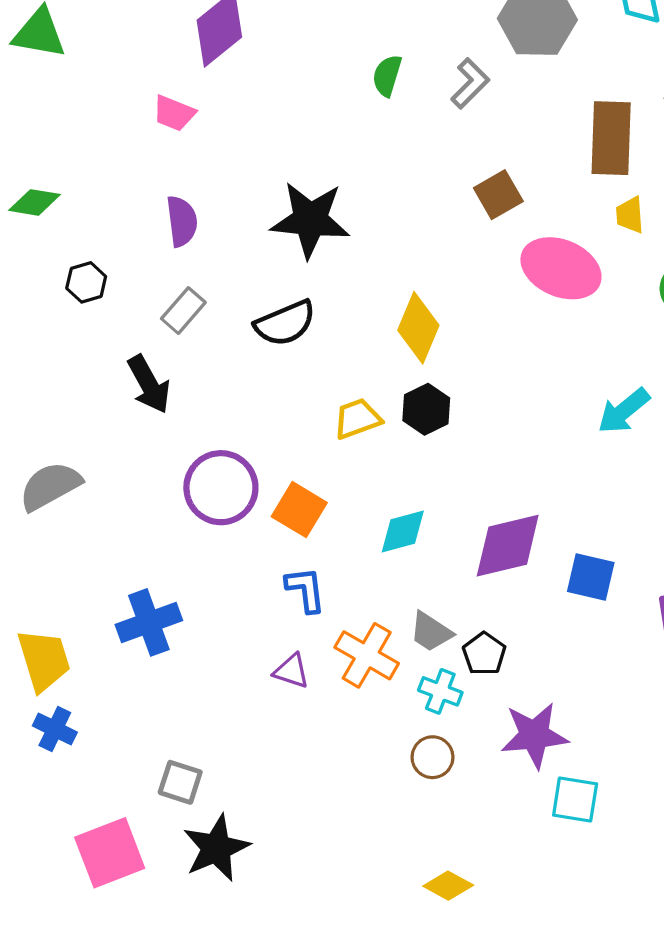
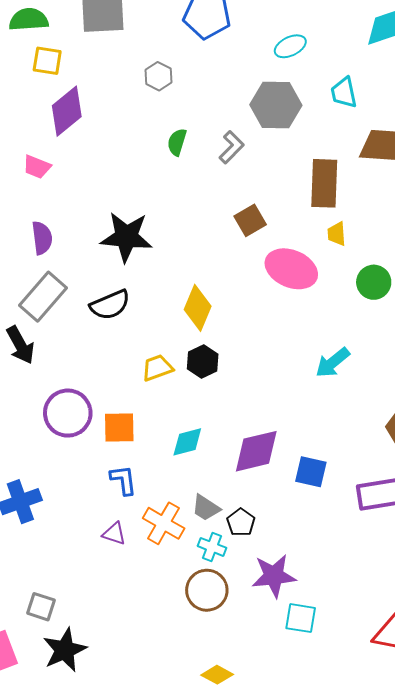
gray rectangle: (183, 311) -> (43, 297), size x1.6
orange square: (299, 510) -> (119, 427), turned -32
brown circle: (432, 757) -> (207, 590), size x1.5

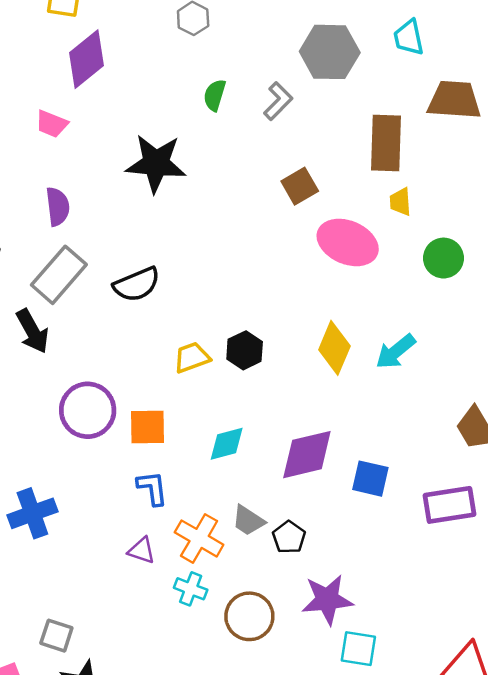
black star: (126, 237) -> (156, 163), moved
yellow diamond: (198, 308) -> (334, 348), moved
cyan cross: (212, 547) -> (191, 589), moved

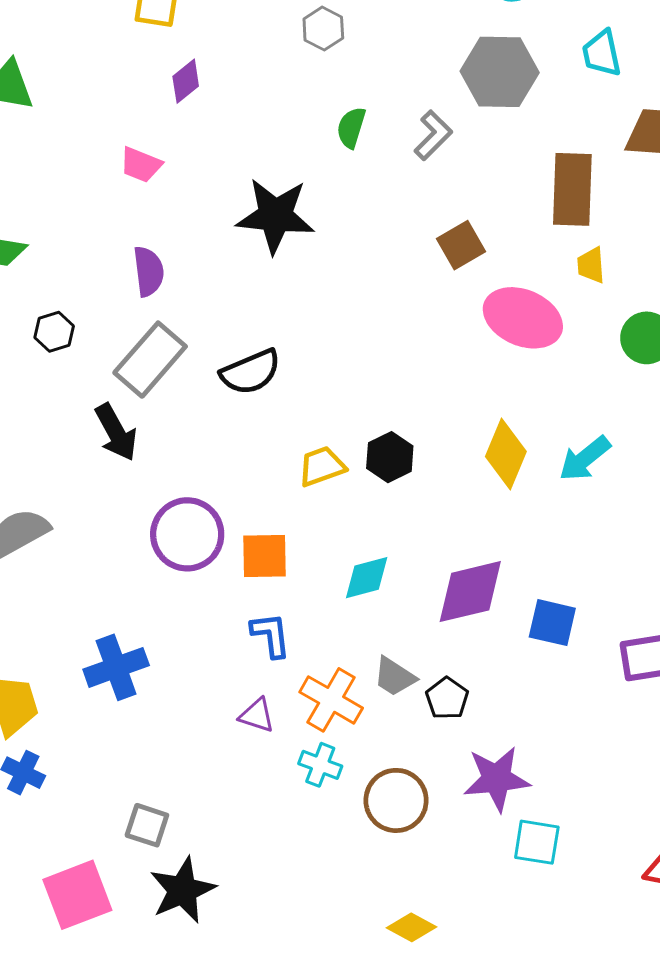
purple diamond: (86, 59) -> (186, 81), size x0.6

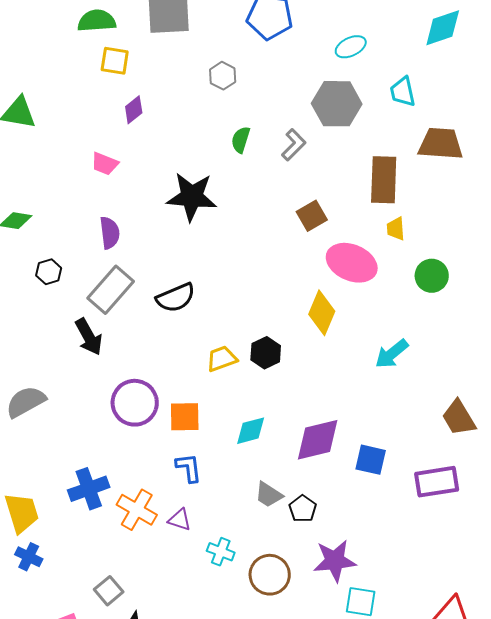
yellow diamond: (506, 454) -> (322, 313), moved
orange cross: (331, 700) -> (137, 510), moved
gray square: (147, 825) -> (109, 591), turned 32

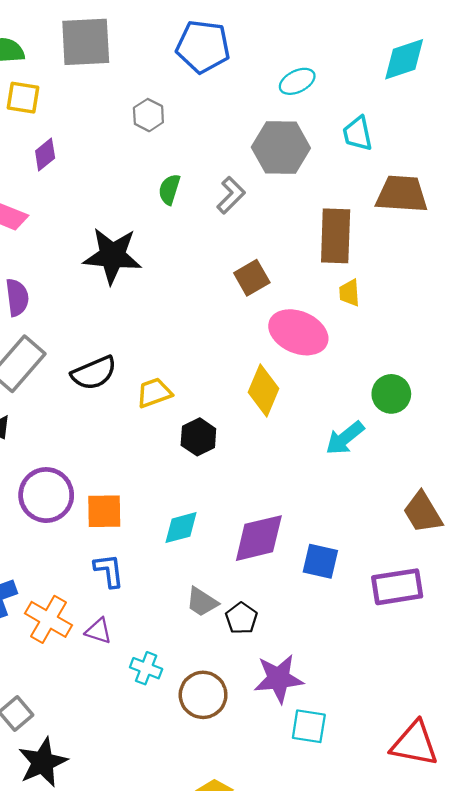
green circle: (432, 276) -> (391, 394), moved
yellow trapezoid: (222, 359) -> (154, 393), moved

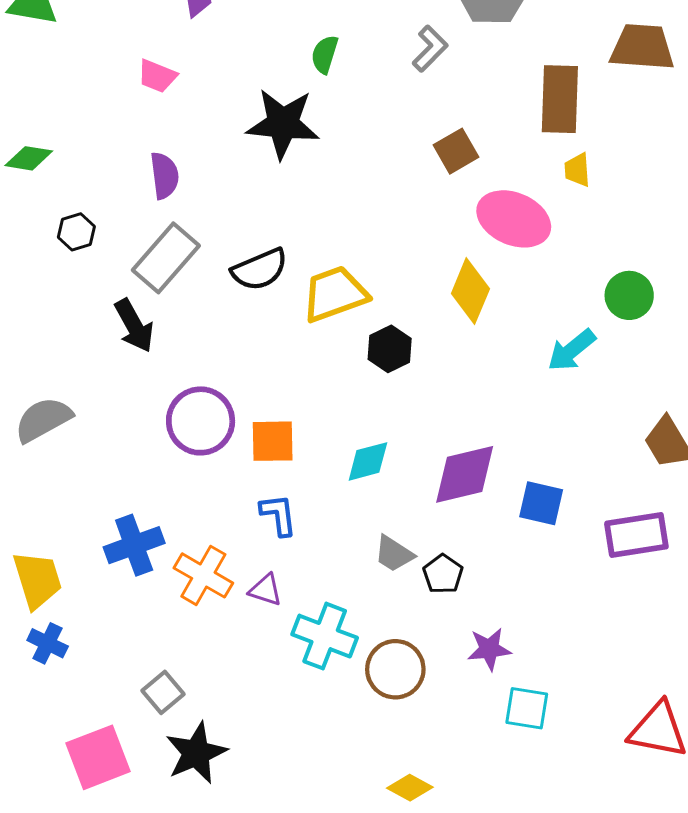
green semicircle: (169, 189) -> (325, 54), moved
yellow trapezoid: (154, 393) -> (335, 294), size x1.5
cyan cross: (146, 668) -> (325, 636), size x1.6
purple star: (279, 679) -> (489, 649), size x0.7

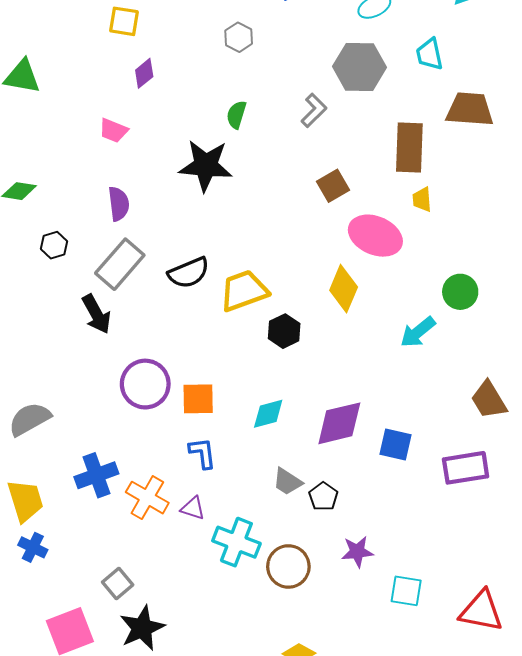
gray semicircle: (43, 420) -> (30, 419), moved
cyan square: (527, 708) -> (406, 591), moved

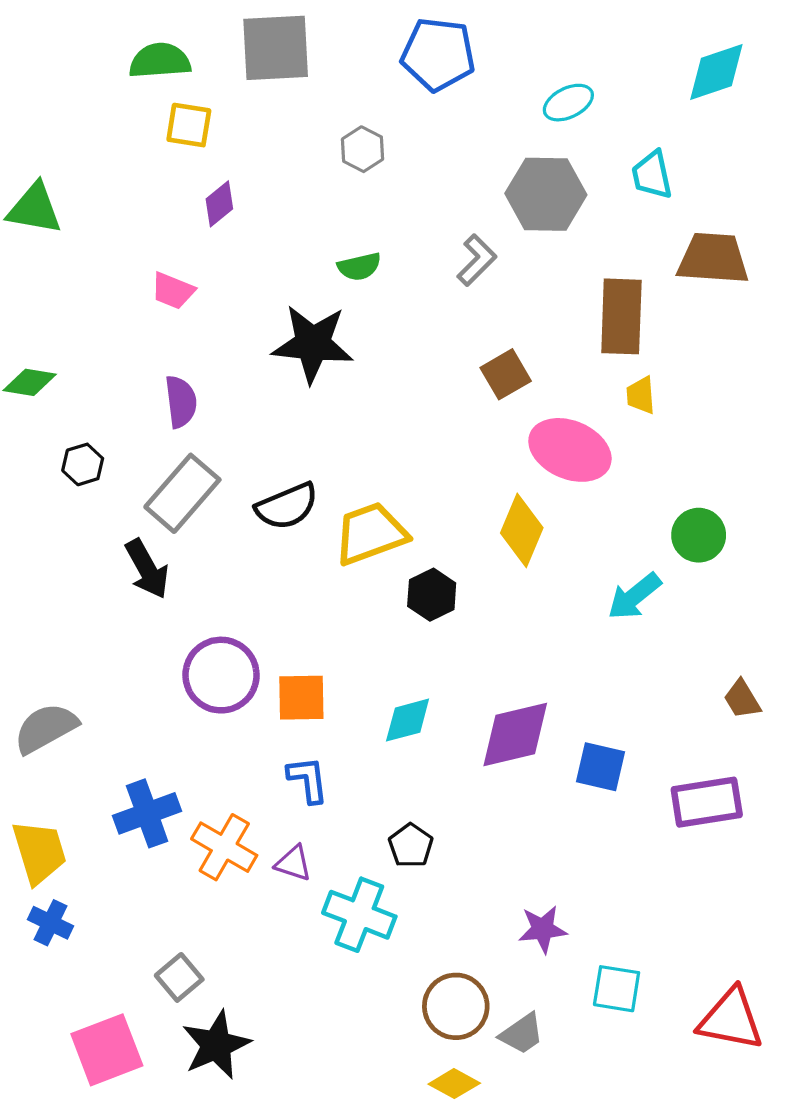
green semicircle: (236, 115) -> (359, 267), turned -120
brown trapezoid: (489, 400) -> (742, 699), size x0.7
gray trapezoid: (287, 482) -> (522, 1034), moved, turned -68
black pentagon: (323, 496) -> (411, 846), moved
brown circle: (288, 566) -> (456, 1006), moved

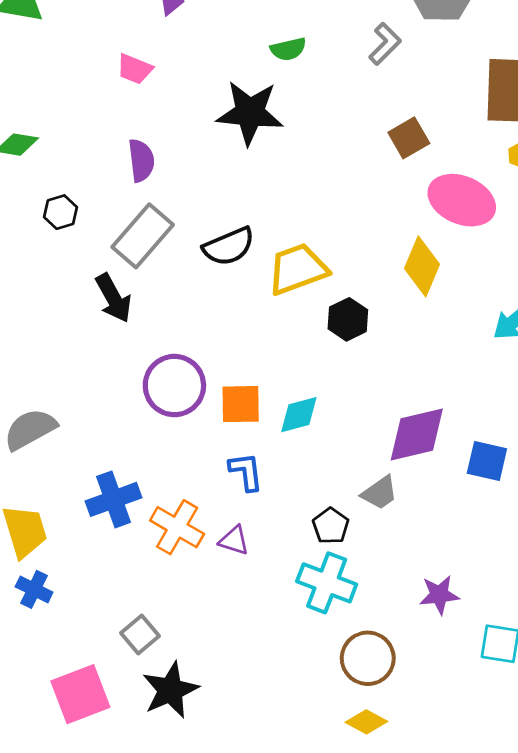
cyan diamond: (408, 720) -> (299, 415), moved
cyan cross: (359, 915) -> (327, 583), moved
gray trapezoid: (522, 1034) -> (380, 493), moved

